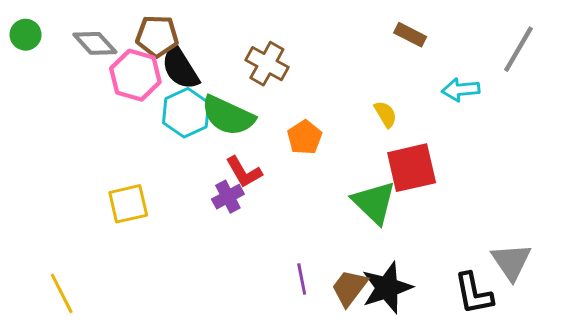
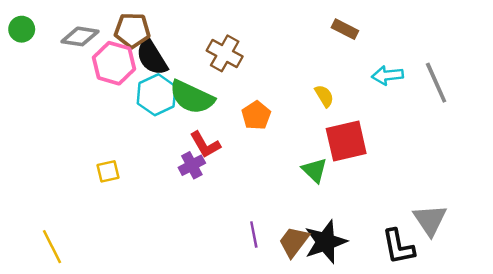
gray diamond: (95, 43) -> (80, 36), turned -39
gray line: (519, 49) -> (436, 83), moved, turned -54
green triangle: (374, 202) -> (315, 170), size x0.7
yellow square: (128, 204) -> (108, 171), size x0.7

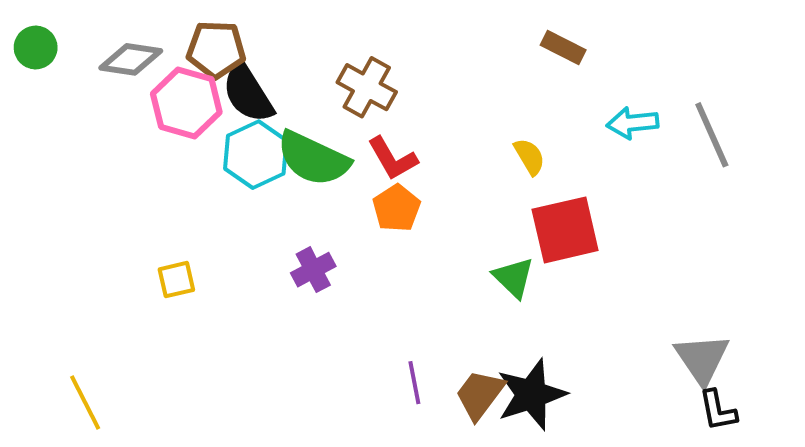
orange pentagon: (256, 115) -> (397, 208), moved
red L-shape: (205, 145) -> (393, 159), moved
black L-shape: (398, 247) -> (718, 410), moved, size x0.7

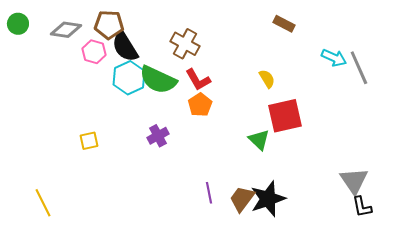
pink hexagon: (186, 103) -> (94, 52), size x0.7
cyan arrow: (633, 123) -> (334, 58), moved, turned -150

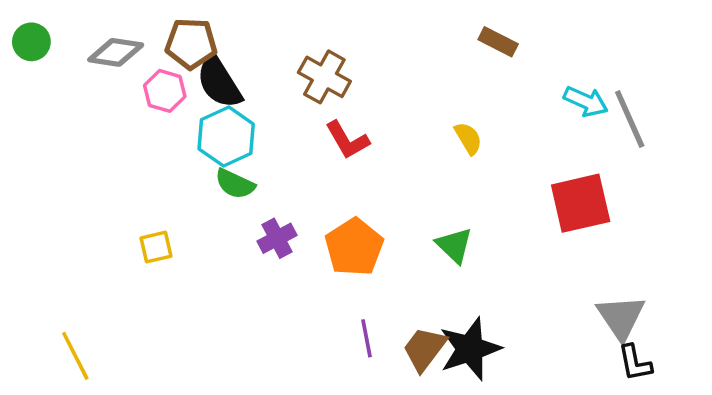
green semicircle: (158, 80) -> (235, 184), moved, size x0.6
orange pentagon: (200, 105) -> (354, 247), moved, size x1.4
red square: (285, 116) -> (581, 203), moved

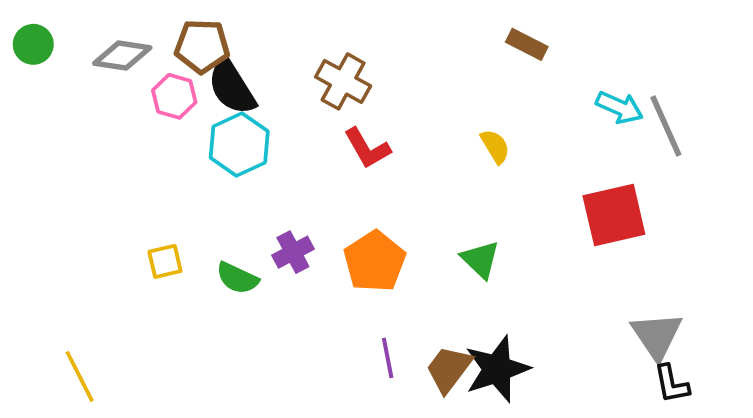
green semicircle: (235, 184) -> (237, 278), moved

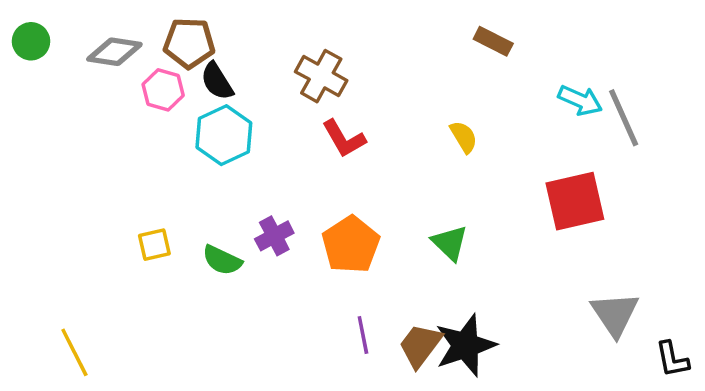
black semicircle: (232, 87) -> (217, 81), size x0.7
black L-shape: (671, 384) -> (672, 359), moved

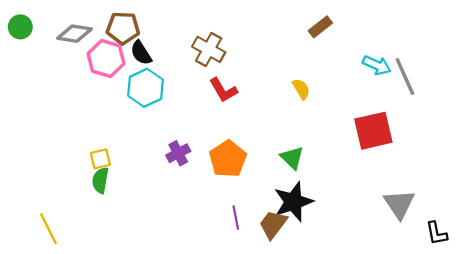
brown rectangle: (493, 41) -> (320, 27), turned -65
pink hexagon: (163, 90) -> (106, 58), size x1.4
green semicircle: (222, 260) -> (100, 180), moved, turned 75
black star: (465, 345) -> (293, 202), moved

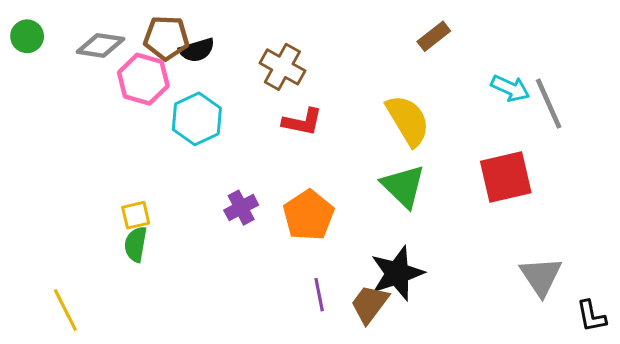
black semicircle: (141, 53) -> (197, 50), moved, turned -75
yellow semicircle: (301, 89) -> (408, 120), size x1.8
red L-shape: (223, 90) -> (302, 122), turned -48
green triangle: (292, 158) -> (403, 186), moved, size x1.4

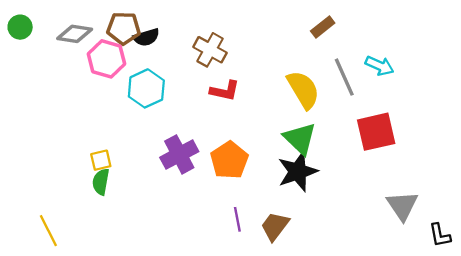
gray line: (549, 104) -> (344, 77), moved
purple cross: (241, 208) -> (179, 154), size x1.5
black star: (397, 273) -> (298, 172), moved

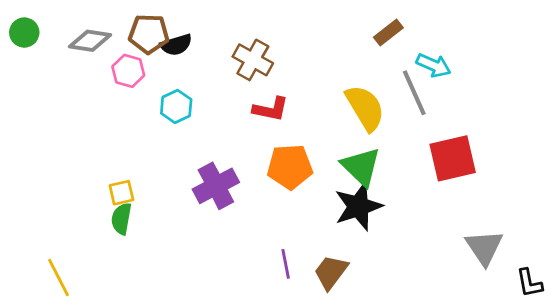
pink hexagon: (106, 59) -> (128, 71), size x0.7
cyan arrow: (380, 66) -> (434, 65), moved
cyan hexagon: (146, 88) -> (176, 106), size x0.7
orange pentagon: (229, 160) -> (290, 167), moved, turned 30

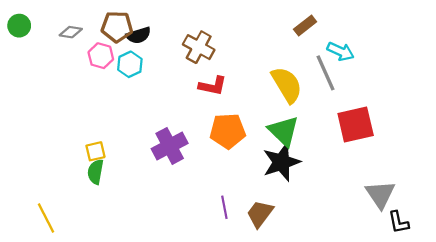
gray diamond: (90, 41) -> (71, 32), size x0.7
cyan hexagon: (176, 106) -> (130, 64), moved
black L-shape: (529, 283) -> (399, 222), moved

